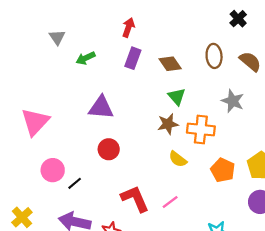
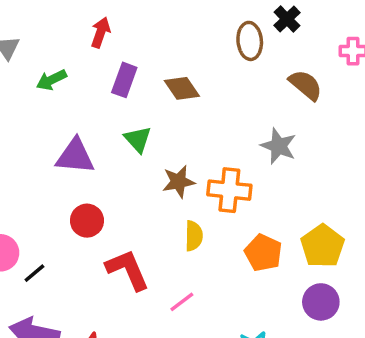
red arrow: (128, 27) -> (101, 32), moved
brown ellipse: (214, 56) -> (250, 41), moved
green triangle: (177, 97) -> (138, 139), moved
yellow semicircle: (178, 159) -> (194, 236), turned -126
red L-shape: (135, 199) -> (128, 270), moved

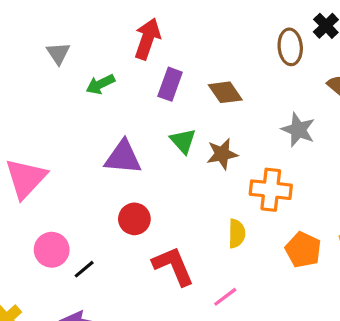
red arrow: (101, 32) -> (147, 39), size x1.4
gray star: (278, 146) -> (298, 130), moved
brown star: (179, 182) -> (222, 154), moved

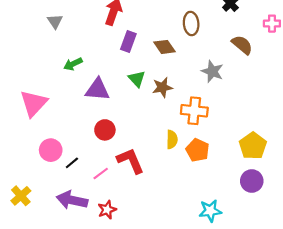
brown ellipse: (290, 47) -> (191, 24), moved
green arrow: (100, 84) -> (73, 64), moved
orange pentagon: (303, 250) -> (197, 150), moved
pink line: (225, 297) -> (101, 174), moved

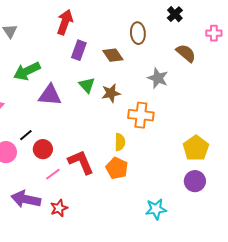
green arrow: (73, 64) -> (27, 71), size x1.5
red circle: (105, 130) -> (43, 149), moved
orange pentagon: (197, 150) -> (117, 168), moved
black line: (72, 163) -> (26, 135), moved

